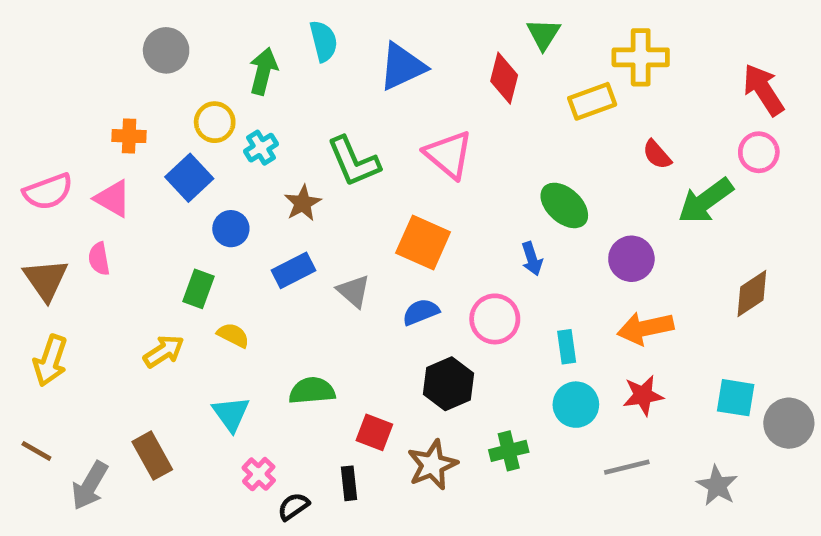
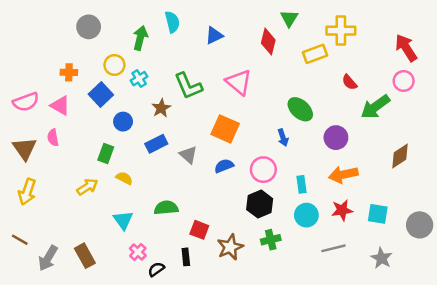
blue triangle: (402, 67) -> (214, 35), size x0.7
black hexagon: (449, 384) -> (260, 204), moved
cyan square: (736, 398) -> (378, 214), moved
brown rectangle: (152, 456) -> (85, 256), moved

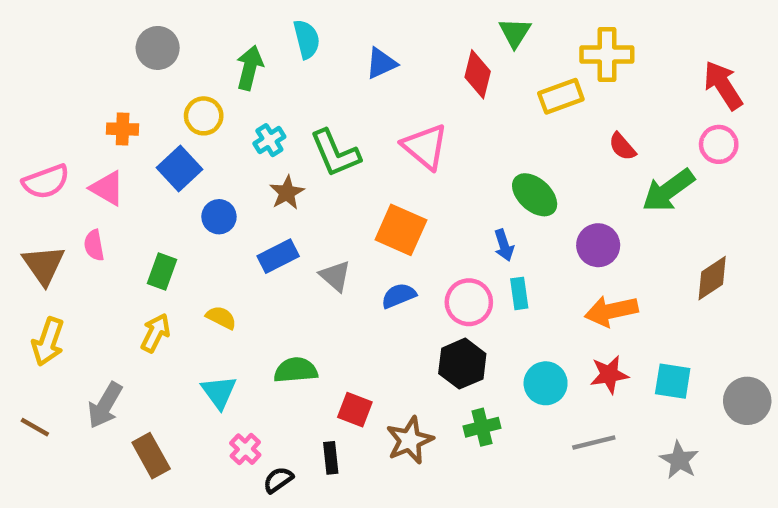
cyan cross: (139, 79) -> (269, 140), moved
green rectangle: (106, 154) -> (162, 272), moved
cyan rectangle: (301, 184) -> (519, 293), moved
yellow arrow: (87, 187) -> (155, 333), turned -30
gray arrow: (48, 258) -> (105, 405), moved

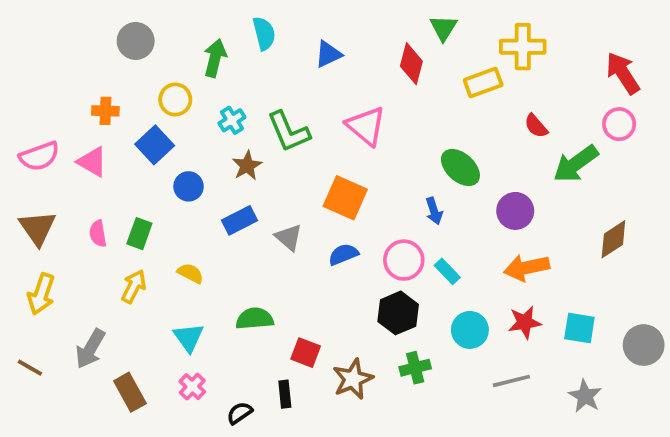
pink semicircle: (94, 245) -> (98, 234), moved
cyan rectangle: (519, 293) -> (447, 271), moved, turned -36
pink cross: (245, 449) -> (192, 387), moved

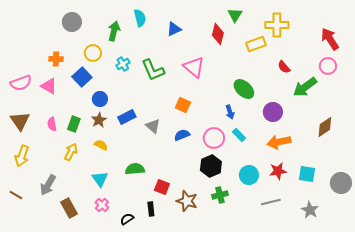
brown star: (247, 166) -> (99, 120), moved
orange square: (345, 198) -> (183, 105), size x0.7
cyan rectangle: (447, 271) -> (239, 135), moved
brown star: (353, 379) -> (187, 201), turned -30

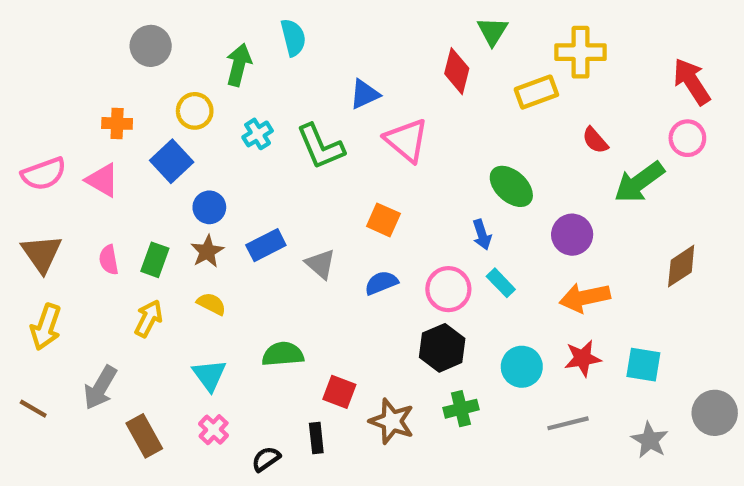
blue triangle: (174, 29) -> (365, 94), moved
gray circle: (341, 183) -> (715, 413), moved

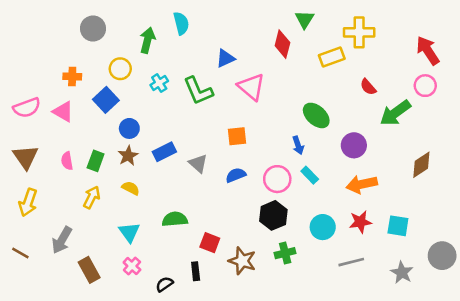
orange square: (383, 220) -> (237, 136), turned -30

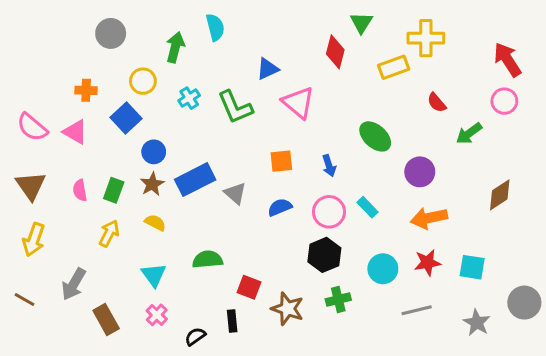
pink semicircle: (27, 108) -> (32, 127), turned 60
green arrow: (395, 113) -> (469, 133), size x0.7
blue arrow: (298, 145) -> (329, 166), moved
blue rectangle: (164, 152) -> (195, 180), size x1.4

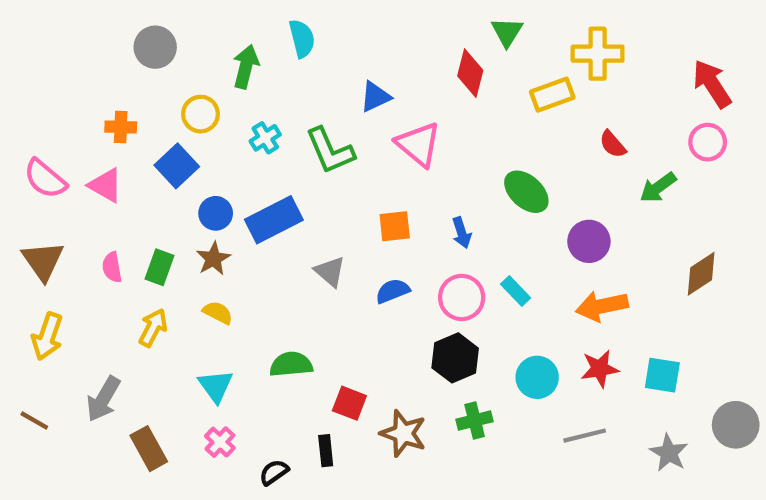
blue rectangle: (195, 180) -> (274, 220), moved

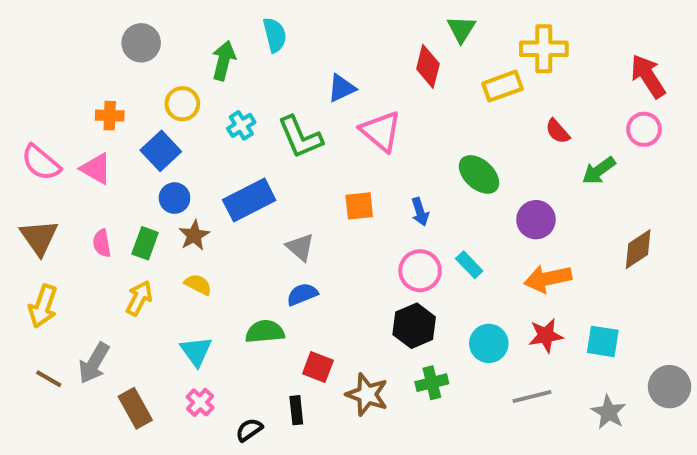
blue circle: (216, 213) -> (175, 198), moved
blue semicircle: (393, 291) -> (302, 294), moved
brown line: (34, 420) -> (49, 379), moved

